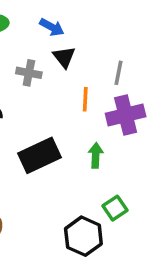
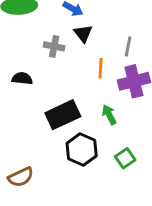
green arrow: (96, 155) -> (109, 115), turned -30
black hexagon: (83, 236) -> (82, 150), moved

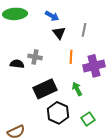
gray cross: (54, 46) -> (35, 57), moved
gray line: (128, 46) -> (84, 30), moved

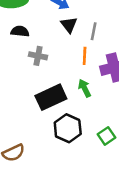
gray line: (84, 30) -> (94, 31), moved
black semicircle: (17, 64) -> (20, 31), moved
green arrow: (77, 89) -> (85, 88), moved

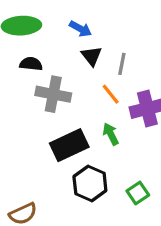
gray cross: (38, 56) -> (53, 94), size x1.5
orange line: (85, 56) -> (111, 94), turned -42

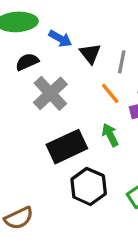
blue arrow: (80, 29) -> (60, 39), moved
black semicircle: (31, 64) -> (27, 62), turned -30
gray cross: (53, 94) -> (50, 93), turned 36

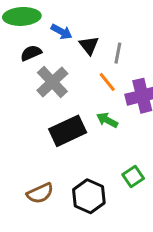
green arrow: (110, 135) -> (107, 120), turned -35
black hexagon: (89, 186) -> (89, 196), moved
brown semicircle: (19, 218) -> (40, 193), moved

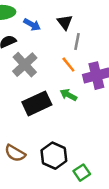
black triangle: (89, 45) -> (65, 22), moved
green square: (133, 176) -> (82, 173), moved
brown semicircle: (40, 193) -> (15, 153), turned 55

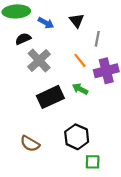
gray line: (77, 42) -> (97, 39), moved
black hexagon: (54, 156) -> (77, 137), moved
green square: (82, 173) -> (93, 162), turned 35

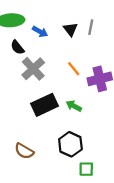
black semicircle: (23, 39) -> (17, 47), turned -105
gray line: (97, 39) -> (91, 27), moved
green arrow: (80, 89) -> (74, 106), moved

